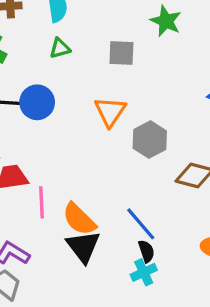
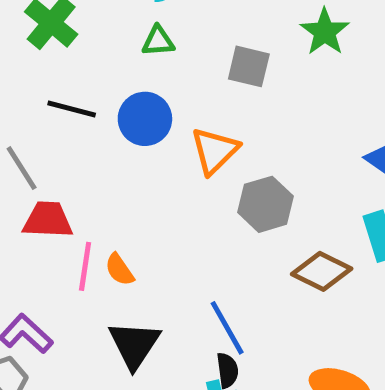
blue circle: (37, 102) -> (145, 119), moved
orange semicircle: (79, 219) -> (119, 270), moved, size x0.6

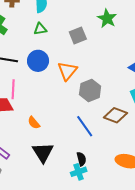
gray square: (249, 66) -> (78, 35), turned -30
pink line: (85, 266) -> (13, 89), moved
blue line: (227, 328) -> (85, 126), moved

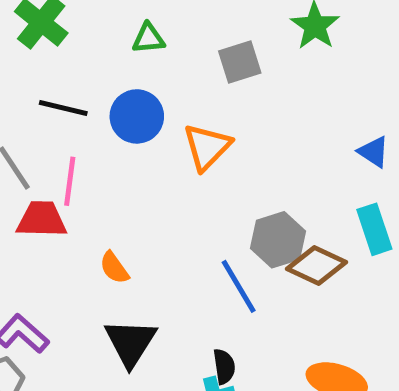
gray hexagon: (90, 90) -> (278, 240), moved

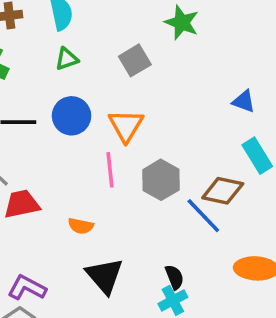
pink line: (70, 181) -> (110, 170), moved
gray hexagon: (278, 240) -> (161, 180), moved
orange semicircle: (114, 268) -> (81, 226), turned -30
blue line: (239, 286) -> (203, 216), moved

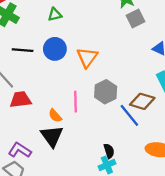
gray square: (135, 60) -> (135, 19), moved
pink line: (110, 170) -> (75, 102), moved
orange semicircle: (81, 226) -> (55, 116), turned 32
black triangle: (105, 276) -> (52, 136), moved

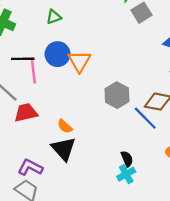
orange triangle: (87, 57) -> (79, 61), moved
pink line: (75, 102) -> (33, 72), moved

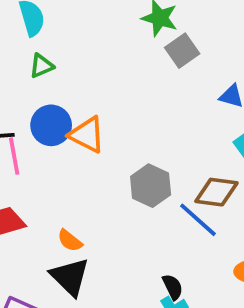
orange triangle: (79, 61) -> (87, 135), turned -30

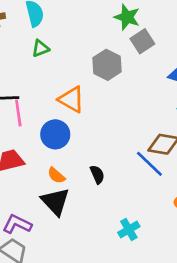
blue circle: (51, 125) -> (55, 134), moved
gray hexagon: (151, 186) -> (107, 65), moved
black semicircle: (173, 287) -> (97, 174), moved

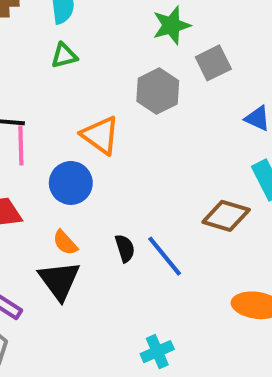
green star: (127, 17) -> (171, 25), moved, turned 30
blue line: (149, 164) -> (165, 256), moved
cyan cross: (129, 229) -> (157, 352), moved

